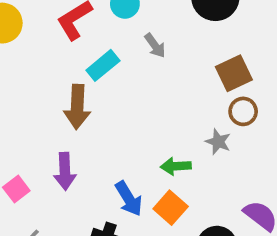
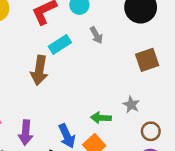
brown circle: (243, 111) -> (151, 131), moved
purple arrow: (65, 171) -> (26, 133), moved

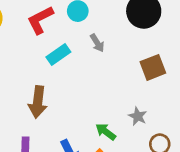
brown arrow: (39, 70) -> (38, 102), moved
green arrow: (101, 118) -> (106, 132), turned 36

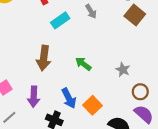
brown square: (153, 67) -> (135, 15), moved, turned -30
green arrow: (106, 132) -> (83, 64), moved

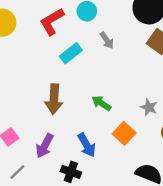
purple arrow: (34, 97) -> (45, 146), turned 30
orange square: (92, 105) -> (124, 133), moved

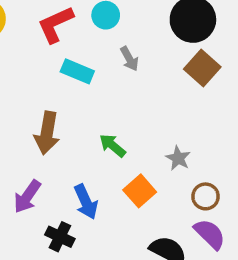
cyan rectangle: (71, 53) -> (77, 71), turned 55

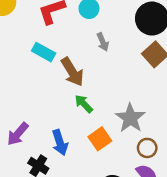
cyan rectangle: (77, 71) -> (44, 52), moved
brown arrow: (47, 133) -> (72, 72), moved, turned -48
gray star: (178, 158) -> (130, 118), size x1.6

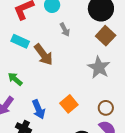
green arrow: (84, 104) -> (15, 79), moved
gray star: (130, 118) -> (99, 67), moved

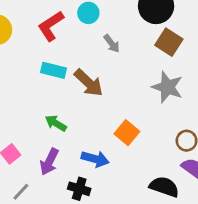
orange square: (69, 104) -> (127, 133), moved
blue arrow: (39, 109) -> (95, 159), turned -42

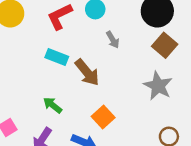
orange square: (127, 133) -> (103, 117), moved

